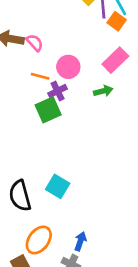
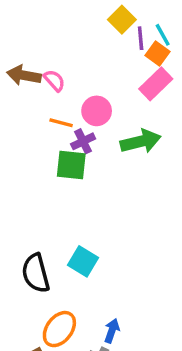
pink rectangle: (115, 60) -> (156, 84), moved
green arrow: (103, 91) -> (141, 141), size x1.6
green square: (48, 110) -> (71, 165), turned 30

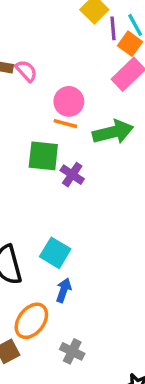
orange line: (61, 123) -> (65, 124), moved
purple cross: (83, 141) -> (72, 175), moved, turned -30
blue arrow: (112, 331) -> (64, 290), moved

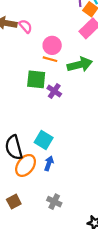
orange ellipse: (31, 321) -> (26, 165), moved

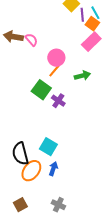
orange line: (50, 59) -> (54, 71), turned -64
green arrow: (80, 64) -> (82, 76), size x0.7
green square: (36, 79) -> (41, 90), turned 30

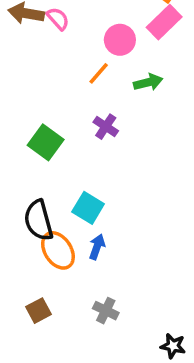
pink circle: (56, 58) -> (120, 40), moved
green square: (41, 90) -> (46, 142), moved
orange ellipse: (31, 171) -> (58, 250), turned -70

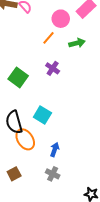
blue arrow: (97, 247) -> (55, 150), moved

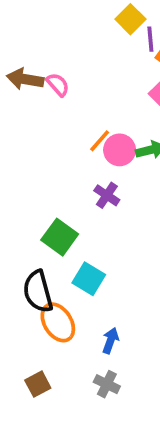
pink circle: (61, 19) -> (120, 150), moved
green square: (18, 77) -> (60, 237), moved

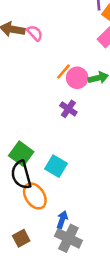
green square: (60, 237) -> (21, 154), moved
blue arrow: (110, 341) -> (62, 220), moved
gray cross: (107, 384) -> (68, 238), size x1.5

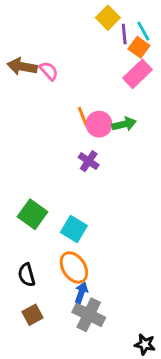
orange line: (63, 72) -> (83, 117), turned -63
black semicircle: (21, 175) -> (27, 275), moved, size x0.7
orange ellipse: (35, 196) -> (74, 267), moved

